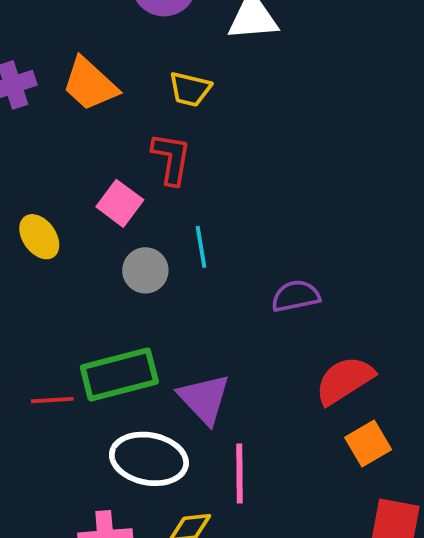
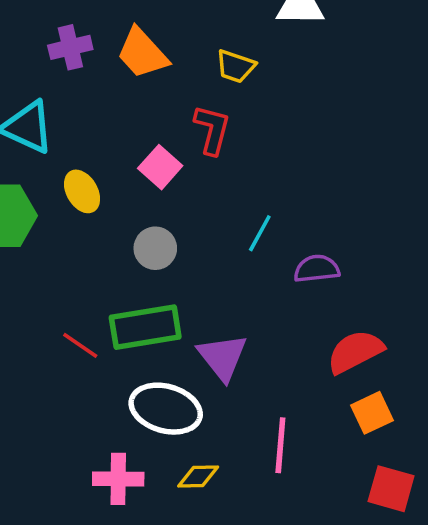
cyan line: (201, 247) -> (260, 233), moved, turned 33
gray circle: (145, 270) -> (155, 248), moved
red line: (52, 400) -> (80, 345), turned 33
pink line: (239, 473) -> (280, 445), moved

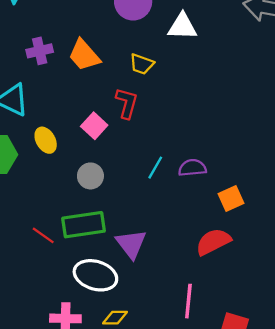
purple semicircle: (317, 269) -> (192, 168), moved
orange square: (372, 413) -> (231, 198), moved
pink line: (280, 445) -> (188, 301), moved

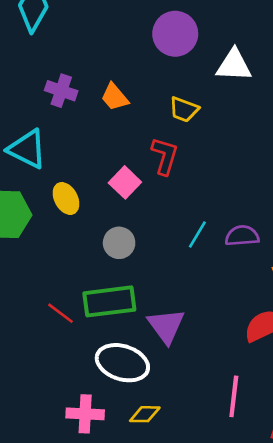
purple cross: (40, 51) -> (61, 91), turned 30
orange trapezoid: (84, 55) -> (115, 97), size x0.7

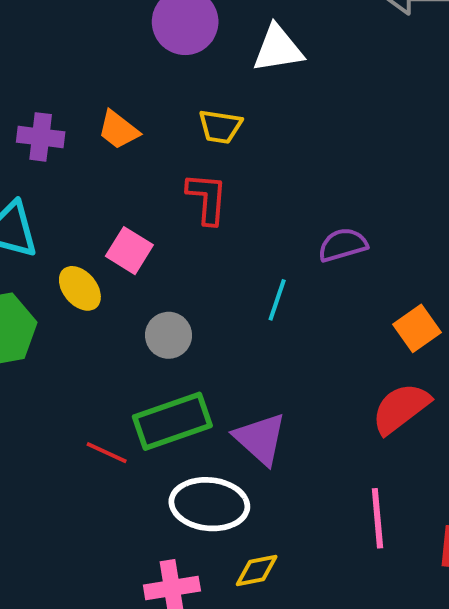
pink square: (125, 182) -> (129, 251), moved
purple semicircle: (242, 236) -> (343, 245), moved

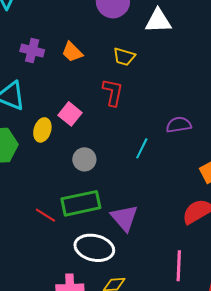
yellow ellipse: (80, 288) -> (42, 130), turned 50

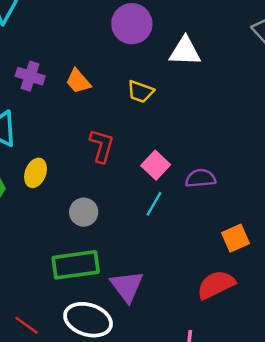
red L-shape: (113, 92) -> (102, 146), moved
pink square: (70, 114) -> (156, 165), moved
red line: (45, 215) -> (27, 325), moved

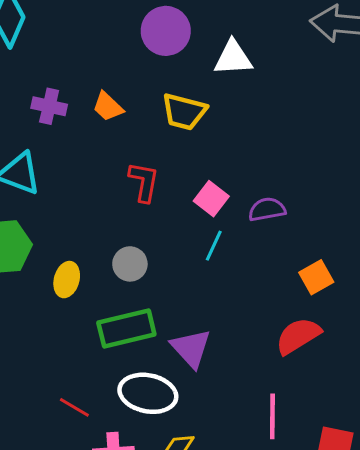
yellow trapezoid: (140, 92) -> (184, 112), size x1.4
yellow ellipse: (36, 173) -> (67, 280), moved

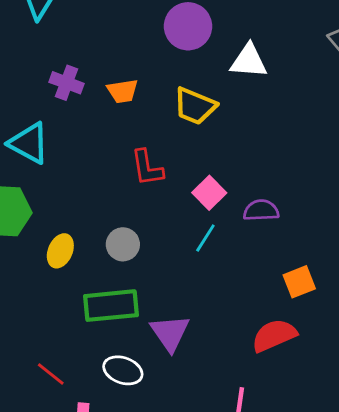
orange trapezoid: (108, 107) -> (123, 91), turned -60
red L-shape: (144, 182) -> (147, 168), turned 153
white ellipse: (148, 393) -> (123, 370), size x0.7

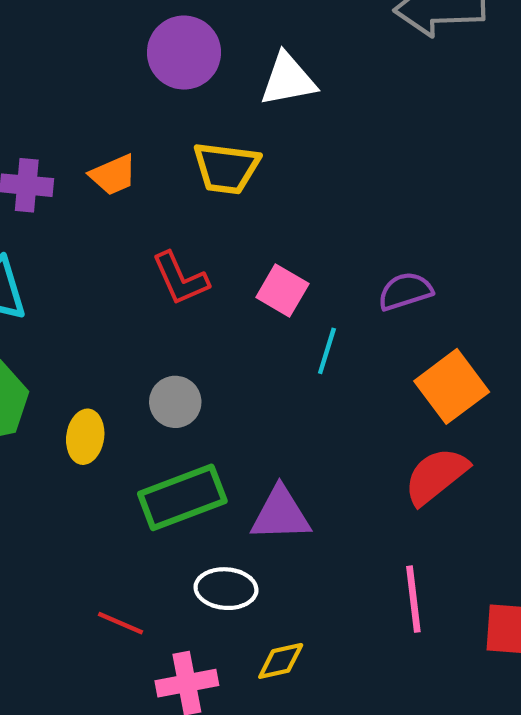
purple semicircle: (261, 210) -> (405, 291), moved
cyan line: (205, 238) -> (327, 351), moved
orange square: (299, 282) -> (452, 386), size x1.4
purple triangle: (170, 333) -> (281, 514), turned -42

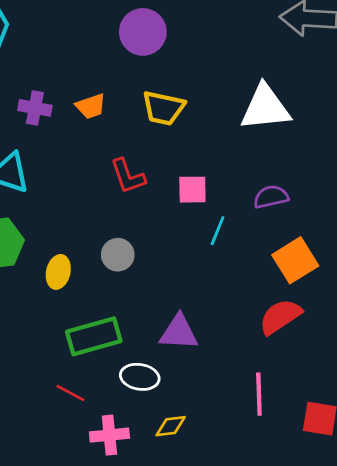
white triangle: (288, 80) -> (265, 108), moved, size x1.4
pink square: (282, 291) -> (192, 190), turned -36
green rectangle: (182, 497) -> (94, 336), moved

